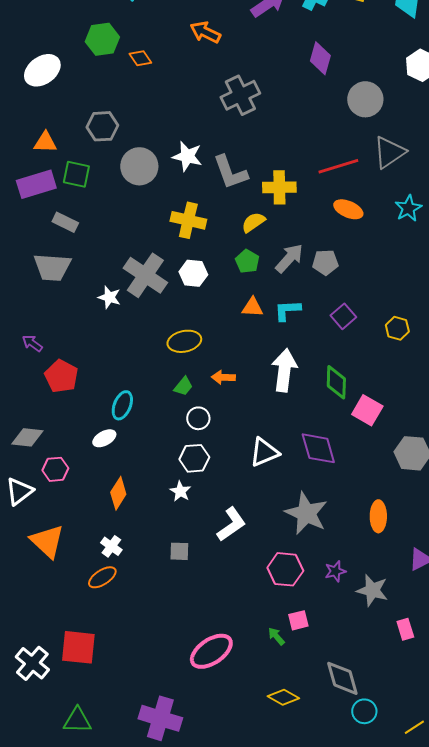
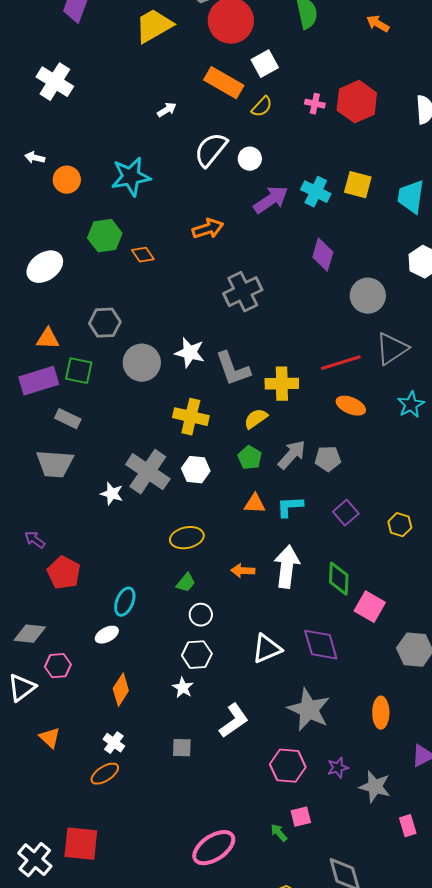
orange arrow: (205, 32) -> (208, 229), turned 136
orange arrow: (223, 377) -> (243, 571), moved
orange triangle: (47, 541) -> (50, 738), size x0.6

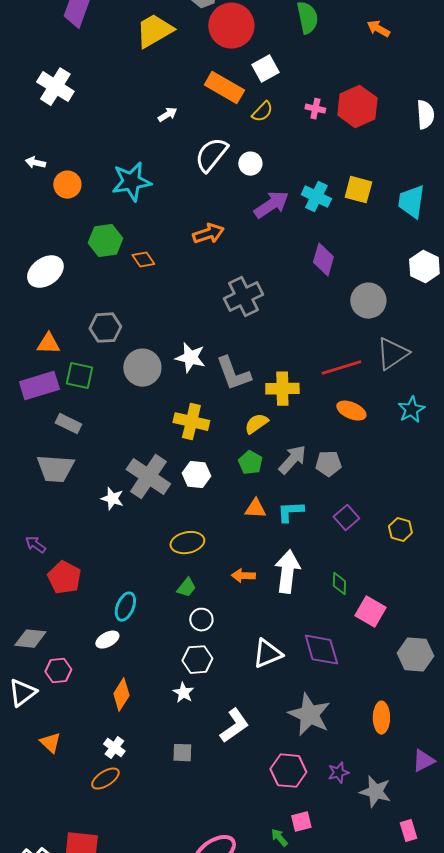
green diamond: (339, 579) -> (339, 584), size x0.7

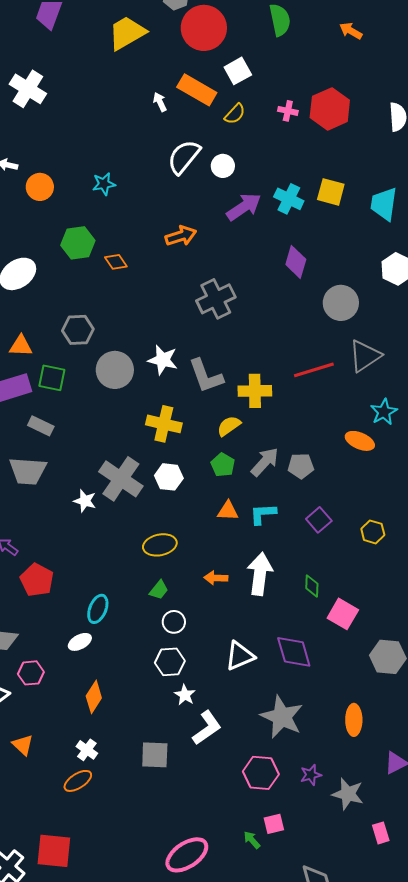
white arrow: (167, 115) -> (160, 102), moved, turned -84
cyan star: (131, 182) -> (104, 184), size x0.6
orange ellipse: (351, 411) -> (360, 441), moved
white star: (183, 693) -> (185, 695), moved
gray square: (182, 753) -> (155, 755), size x1.4

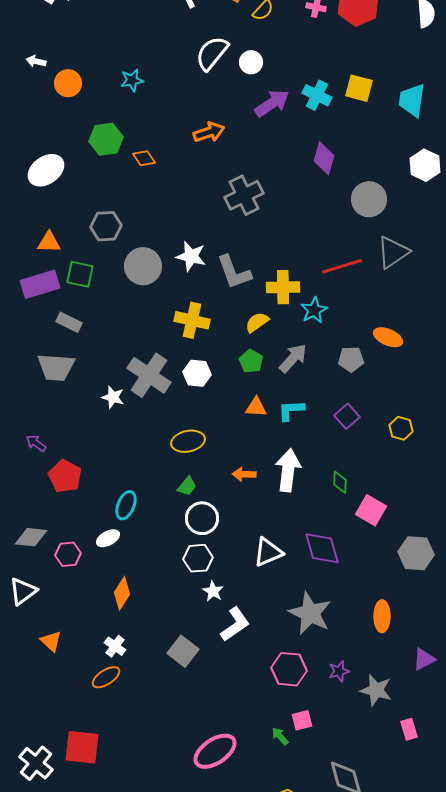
cyan star: (384, 412) -> (314, 310), moved
gray pentagon: (301, 466) -> (351, 359), moved
white circle: (174, 622) -> (202, 518), size x1.4
pink hexagon: (31, 673) -> (68, 554), moved
gray square: (155, 755) -> (183, 651), turned 36

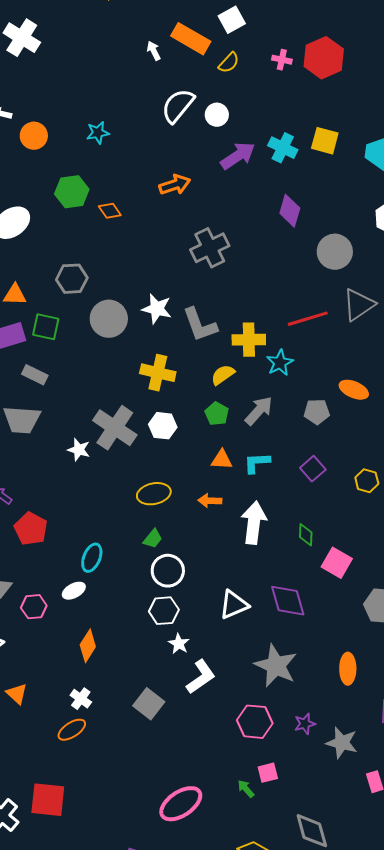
orange arrow: (244, 474) -> (210, 501), moved

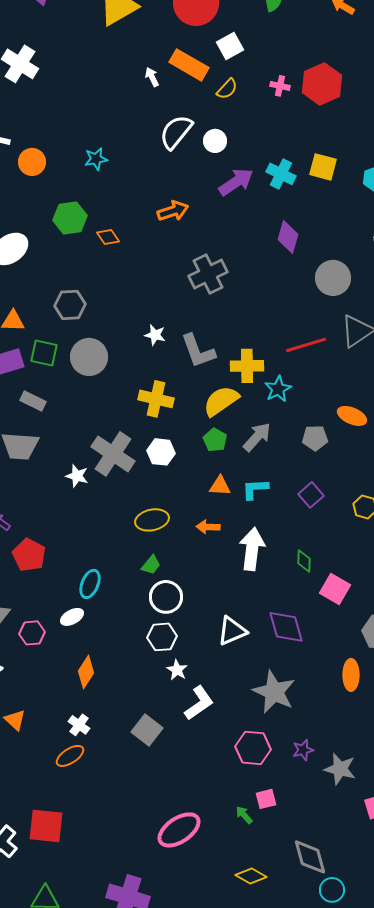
white star: (157, 309) -> (155, 335), size x0.7
gray circle: (109, 319) -> (89, 357), moved
yellow semicircle: (223, 375) -> (221, 401), size x1.5
orange ellipse: (348, 669) -> (351, 675), moved

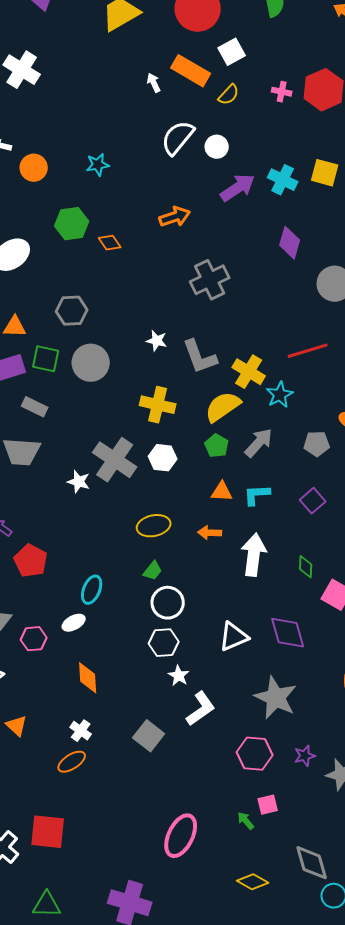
yellow cross: (247, 366) -> (249, 372), turned 32
orange diamond: (86, 672) -> (88, 678), turned -36
pink ellipse: (179, 830) -> (181, 836), turned -30

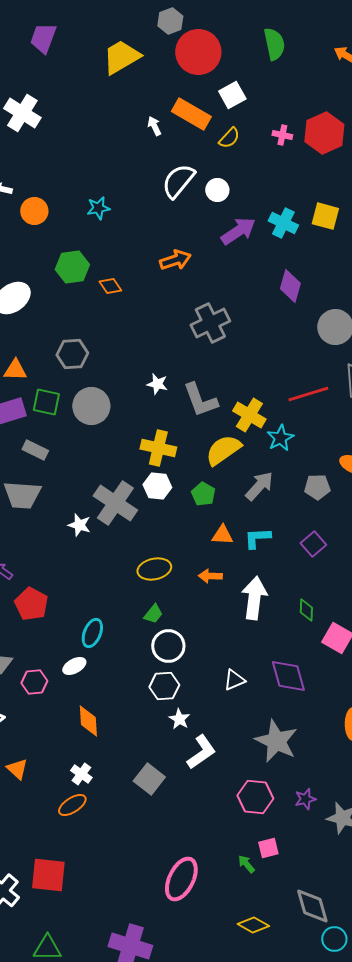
green pentagon: (217, 446) -> (203, 494), moved
white hexagon: (163, 458) -> (157, 486), moved
white triangle: (234, 637) -> (234, 680), size x0.7

